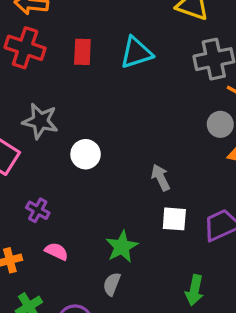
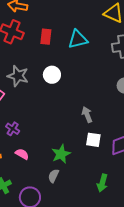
white circle: (86, 154) -> (52, 75), moved

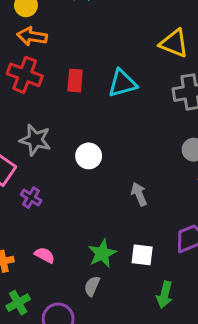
white circle: (52, 75) -> (89, 156), moved
purple cross: (13, 129) -> (31, 198), moved
white square: (93, 140) -> (142, 255), moved

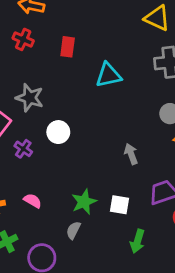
red cross: (25, 75) -> (23, 39), size x0.7
cyan triangle: (122, 83) -> (108, 75), moved
white circle: (89, 156) -> (58, 132), moved
gray arrow: (139, 194) -> (131, 154), moved

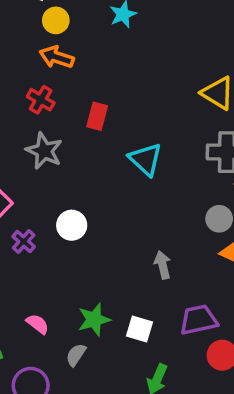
cyan triangle: (108, 75) -> (146, 159), turned 48
gray star: (30, 98) -> (44, 151), moved
pink semicircle: (33, 201) -> (38, 324), moved

